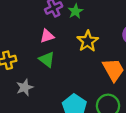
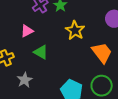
pink triangle: (47, 36) -> (27, 31), moved

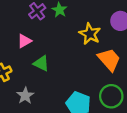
yellow star: (75, 30) -> (90, 34), moved

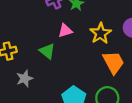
pink triangle: (24, 41) -> (65, 31), moved

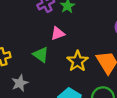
yellow star: (100, 33) -> (78, 61), moved

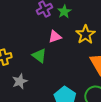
yellow star: (78, 61) -> (85, 35), moved

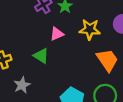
yellow star: (85, 35) -> (90, 29), turned -30

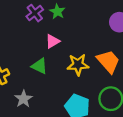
yellow star: (90, 29) -> (78, 65), moved

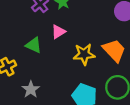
green triangle: (39, 66) -> (34, 45), moved

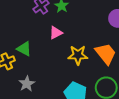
green triangle: (34, 45) -> (24, 49), moved

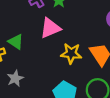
pink triangle: (56, 33) -> (50, 28), size x1.5

